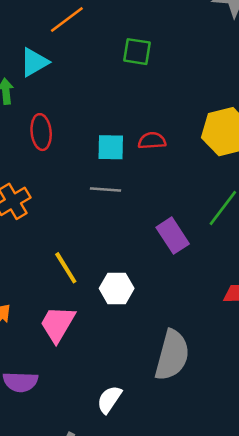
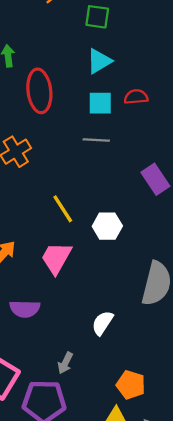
green square: (137, 52) -> (97, 17), moved
cyan triangle: (34, 62) -> (99, 61), moved
red ellipse: (41, 132) -> (39, 91), size x1.4

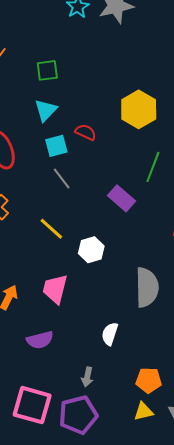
green square: (97, 17) -> (47, 70), moved
red semicircle: (136, 97) -> (86, 132), turned 45
gray line: (96, 140) -> (62, 179), turned 65
yellow line: (63, 209) -> (51, 229), moved

